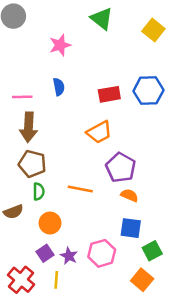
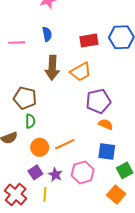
brown arrow: (29, 127) -> (52, 68), moved
purple pentagon: (121, 168) -> (98, 101), turned 30
orange line: (80, 189) -> (65, 144), moved, turned -36

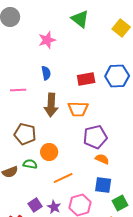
pink line: (17, 43) -> (18, 90), moved
orange trapezoid: (81, 72) -> (78, 109), turned 30
green semicircle: (30, 121) -> (30, 164), moved, turned -80
orange circle: (40, 147) -> (49, 152), moved

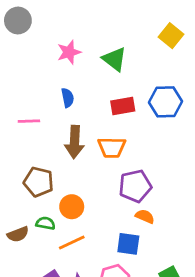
green triangle: (80, 19) -> (114, 59), moved
orange line: (63, 178) -> (72, 243), moved
blue square: (103, 185) -> (128, 244), moved

